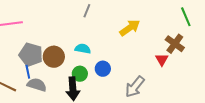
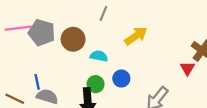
yellow arrow: (130, 28) -> (136, 36), moved
gray pentagon: (31, 55) -> (42, 33), moved
brown circle: (54, 57) -> (73, 39), moved

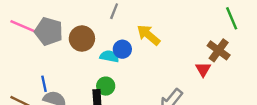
pink line: (18, 28) -> (24, 27), turned 30
yellow arrow: (136, 36) -> (148, 35), turned -105
blue circle: (121, 79) -> (122, 49), moved

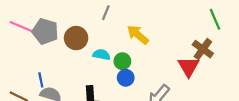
blue circle: (122, 49) -> (126, 78), moved
red triangle: (203, 69) -> (189, 67), size x1.5
green circle: (106, 86) -> (122, 61), moved

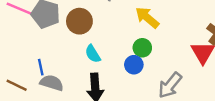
cyan semicircle: (101, 55) -> (93, 54), moved, turned -133
green circle: (122, 61) -> (142, 48), moved

